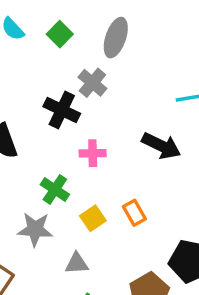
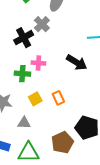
black cross: (62, 110) -> (24, 38), turned 30
green cross: (55, 189) -> (22, 74), moved, turned -35

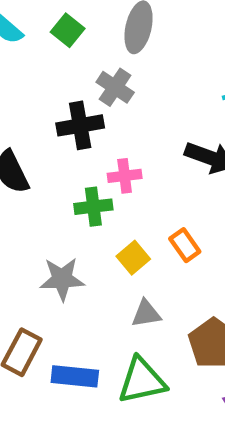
black cross: (24, 38) -> (80, 125), turned 30
gray triangle: (24, 123) -> (146, 314), moved

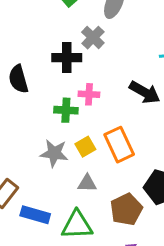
orange rectangle: (185, 245) -> (119, 145), size x1.6
gray star: (62, 279) -> (54, 153), moved

